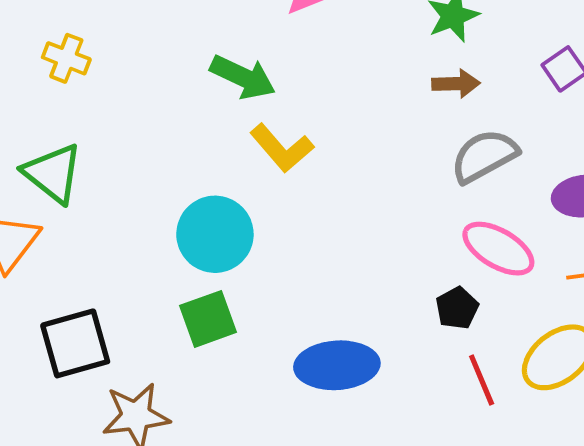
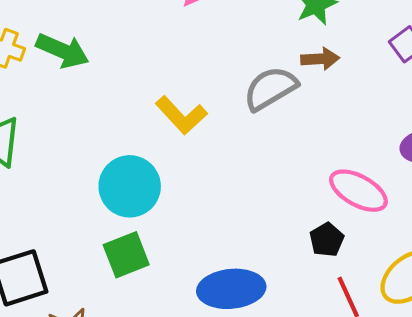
green arrow: (243, 77) -> (62, 51), moved
gray semicircle: (484, 156) -> (270, 88), moved

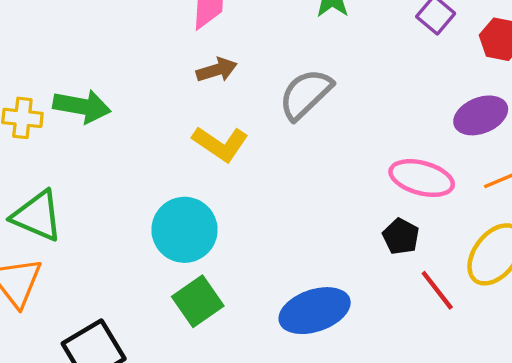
brown arrow: (320, 59) -> (217, 70), moved

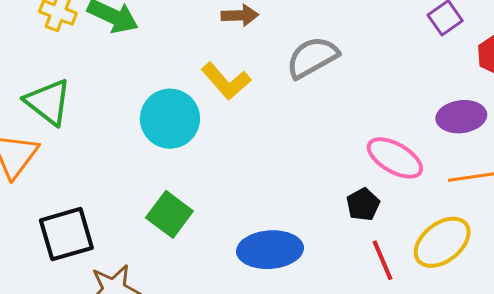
cyan circle: (185, 230) -> (170, 119), moved
green square: (198, 301) -> (169, 214), turned -33

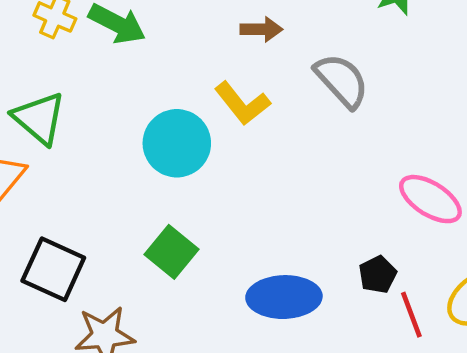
gray semicircle: (312, 57) -> (342, 81), turned 74
black pentagon: (363, 204) -> (378, 274), moved
black square: (66, 234) -> (53, 269), turned 38

